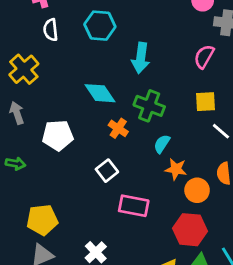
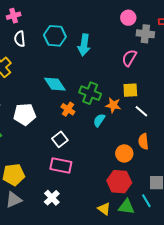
cyan arrow: (141, 58) -> (84, 45), moved
orange star: (176, 169) -> (113, 105), moved
pink rectangle: (134, 206) -> (61, 166), moved

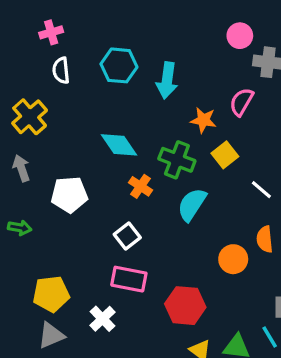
yellow square: (130, 90) -> (225, 155), moved, turned -35
orange star: (113, 105) -> (203, 120), moved
cyan semicircle: (99, 120) -> (192, 205), size x1.5
red hexagon: (119, 182) -> (185, 306), moved
white cross: (52, 198) -> (102, 319), moved

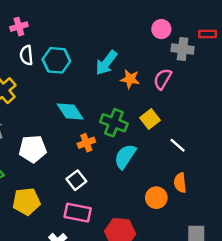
cyan hexagon: (119, 65) -> (56, 60), moved
cyan arrow: (167, 80) -> (106, 63), turned 30
orange star: (203, 120) -> (130, 79), moved
orange cross: (140, 186) -> (86, 143), turned 35
yellow pentagon: (51, 294) -> (26, 201), moved

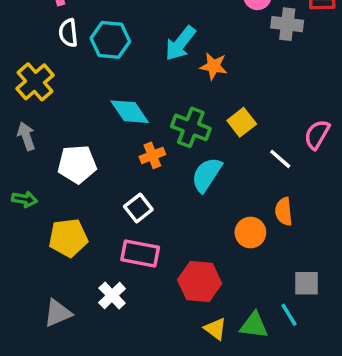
pink semicircle: (163, 79) -> (317, 134), moved

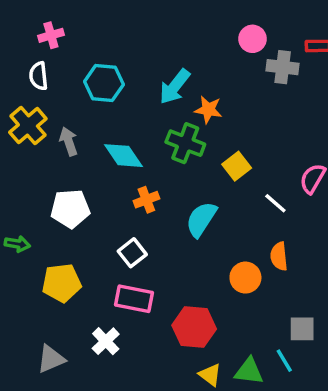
white semicircle: (68, 33) -> (39, 76), moved
green cross: (191, 127) -> (185, 143), moved
gray arrow: (26, 136) -> (69, 141), moved

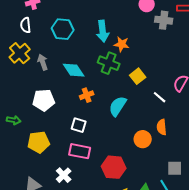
cyan arrow: (175, 87) -> (103, 31), turned -45
white square: (132, 253) -> (79, 125), turned -35

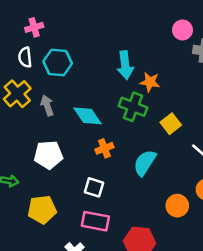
cyan hexagon: (63, 29) -> (58, 62), moved

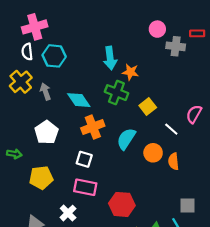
pink cross: (34, 27) -> (35, 27), size x1.6
orange cross: (104, 148) -> (93, 127), size x1.5
white pentagon: (48, 155) -> (47, 132), turned -30
orange circle: (177, 206) -> (153, 153), moved

